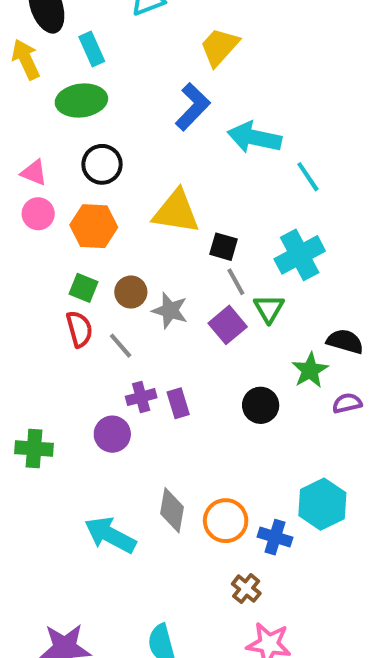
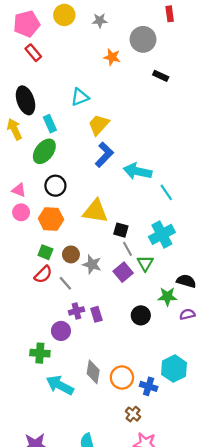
yellow trapezoid: (219, 47) -> (99, 125), moved
green ellipse: (81, 101) -> (44, 151), turned -45
red semicircle: (79, 329) -> (43, 274), turned 60
green star: (310, 370) -> (167, 297), turned 30
green cross: (34, 449) -> (40, 353), moved

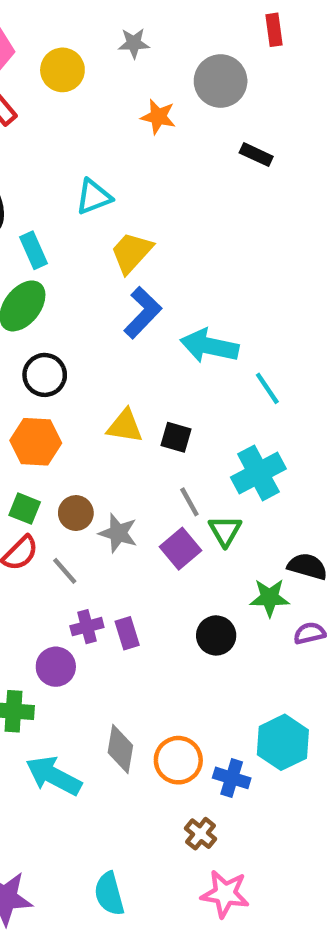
yellow circle: (64, 15) -> (62, 70), moved
yellow triangle: (95, 211) -> (125, 426), size x0.7
black square: (121, 230) -> (176, 437), moved

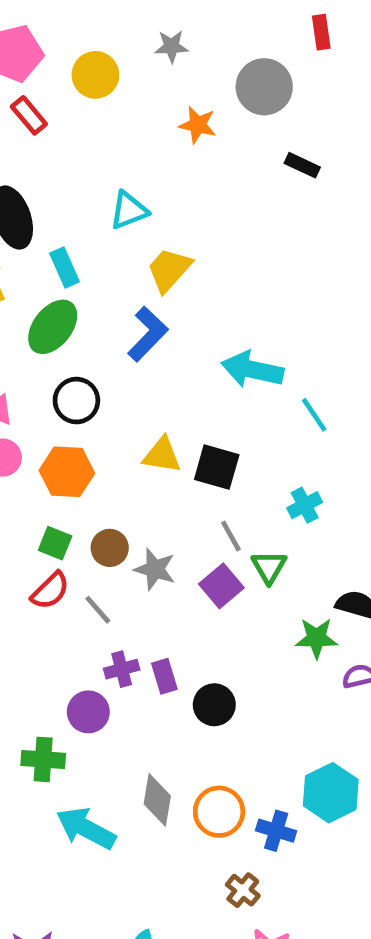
blue L-shape: (143, 313) -> (148, 334), moved
black square: (176, 437) -> (217, 467), size x1.4
cyan cross: (258, 473) -> (305, 505), size x0.6
black circle: (216, 635) -> (214, 705), moved

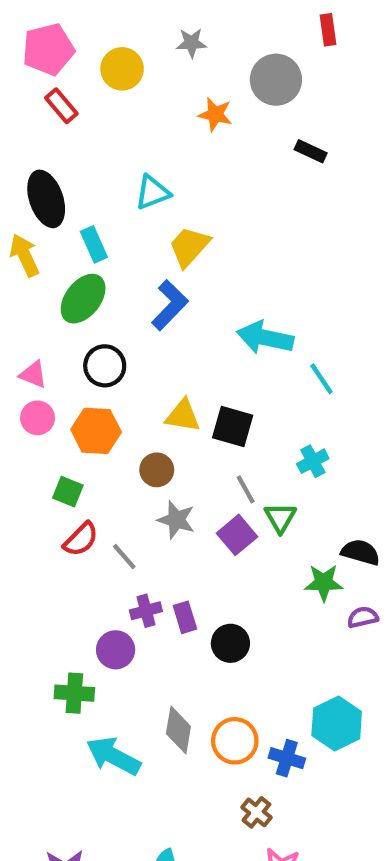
green square: (55, 543) -> (68, 492), moved
brown circle: (110, 548) -> (157, 470), moved

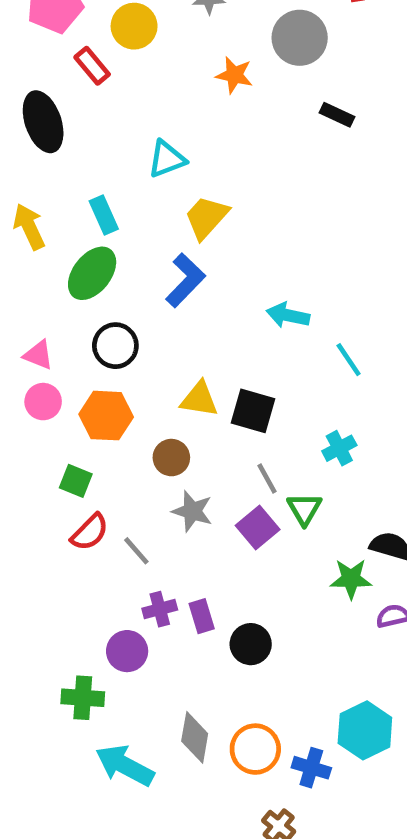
red rectangle: (61, 106) -> (92, 66), moved
black ellipse: (46, 199) -> (43, 122), moved
cyan arrow: (265, 338) -> (288, 315), size x0.7

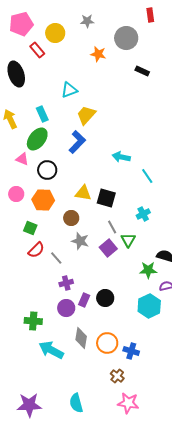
pink triangle: (38, 355) -> (22, 159), moved
purple rectangle: (202, 616) -> (84, 300), moved, turned 40
purple circle: (127, 651) -> (66, 308), moved
cyan hexagon: (365, 730) -> (149, 306), moved

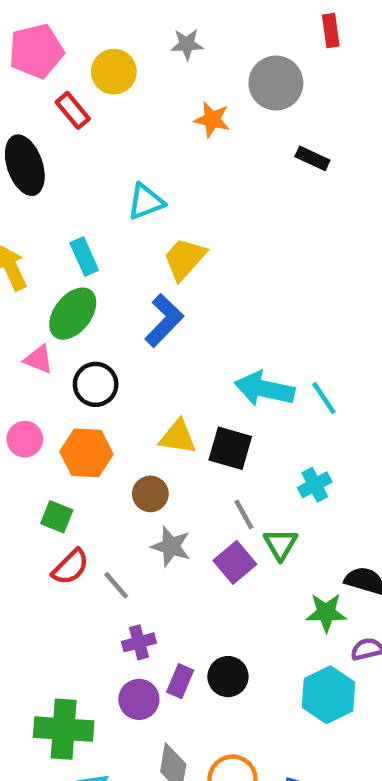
cyan arrow: (121, 157) -> (265, 389), moved, size x1.4
green cross: (33, 321) -> (64, 729), size x1.4

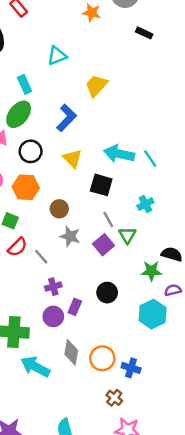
yellow trapezoid: (185, 259) -> (96, 86), moved
yellow triangle: (178, 437) -> (72, 159), moved, turned 36
black circle: (228, 677) -> (107, 293), moved

